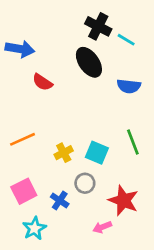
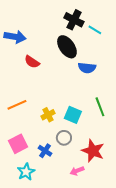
blue semicircle: (129, 86) -> (87, 68), moved

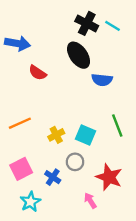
cyan line: (95, 30) -> (113, 26), moved
pink arrow: (77, 171) -> (90, 201), turned 80

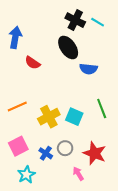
blue arrow: (18, 43) -> (15, 37), turned -90
yellow cross: (56, 135) -> (49, 117), size x1.5
gray circle: (75, 162) -> (65, 148), moved

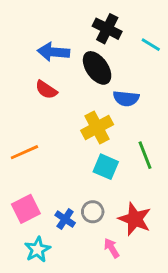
cyan line: (98, 22) -> (151, 45), moved
blue arrow: (15, 37) -> (53, 52), moved, turned -95
yellow cross: (49, 117) -> (97, 127), moved

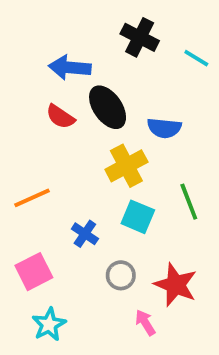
black ellipse: (97, 68) -> (108, 107), moved
blue cross: (65, 219) -> (85, 234), moved

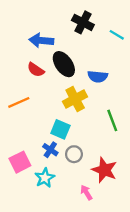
orange line: (32, 198) -> (19, 102), moved
cyan square: (138, 217) -> (60, 129), moved
blue cross: (85, 234) -> (50, 150), moved
gray circle: (121, 275) -> (74, 154), moved
cyan star: (49, 324) -> (45, 178), moved

